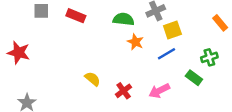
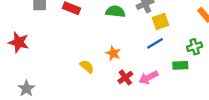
orange star: (135, 42) -> (113, 53), moved
green rectangle: (194, 78) -> (180, 65), turned -40
red cross: (124, 91) -> (125, 77), moved

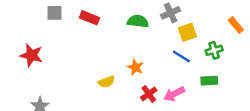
blue line: (155, 43) -> (181, 56), turned 63
green cross: (195, 47) -> (214, 50), moved
yellow semicircle: (87, 66) -> (106, 82), turned 120

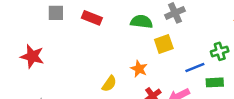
yellow square: (187, 32) -> (164, 44), moved
blue line: (181, 56) -> (195, 68), moved, turned -54
yellow semicircle: (106, 82) -> (109, 84), turned -35

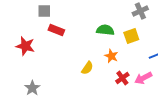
red rectangle: (92, 18) -> (56, 30), moved
green semicircle: (141, 22) -> (105, 30), moved

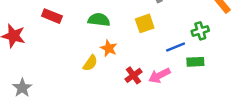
green semicircle: (105, 30) -> (99, 20), moved
orange star: (111, 56) -> (109, 48), moved

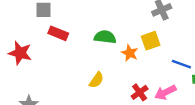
blue line: (176, 47) -> (181, 64), turned 42
orange star: (109, 48) -> (130, 53), moved

